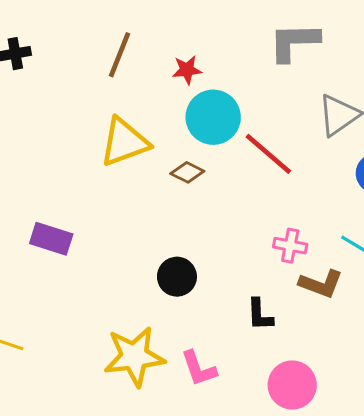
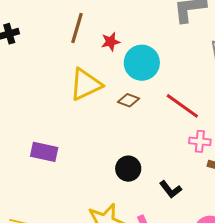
red star: (187, 70) -> (111, 42), moved
red line: (268, 154) -> (182, 106), moved
black L-shape: (260, 315) -> (171, 189), moved, turned -30

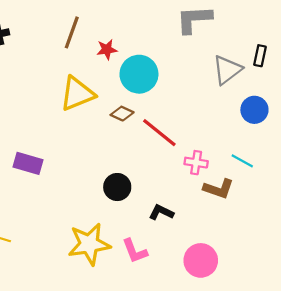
red line: (182, 106) -> (159, 133), moved
black L-shape: (171, 189) -> (161, 212), turned 150

